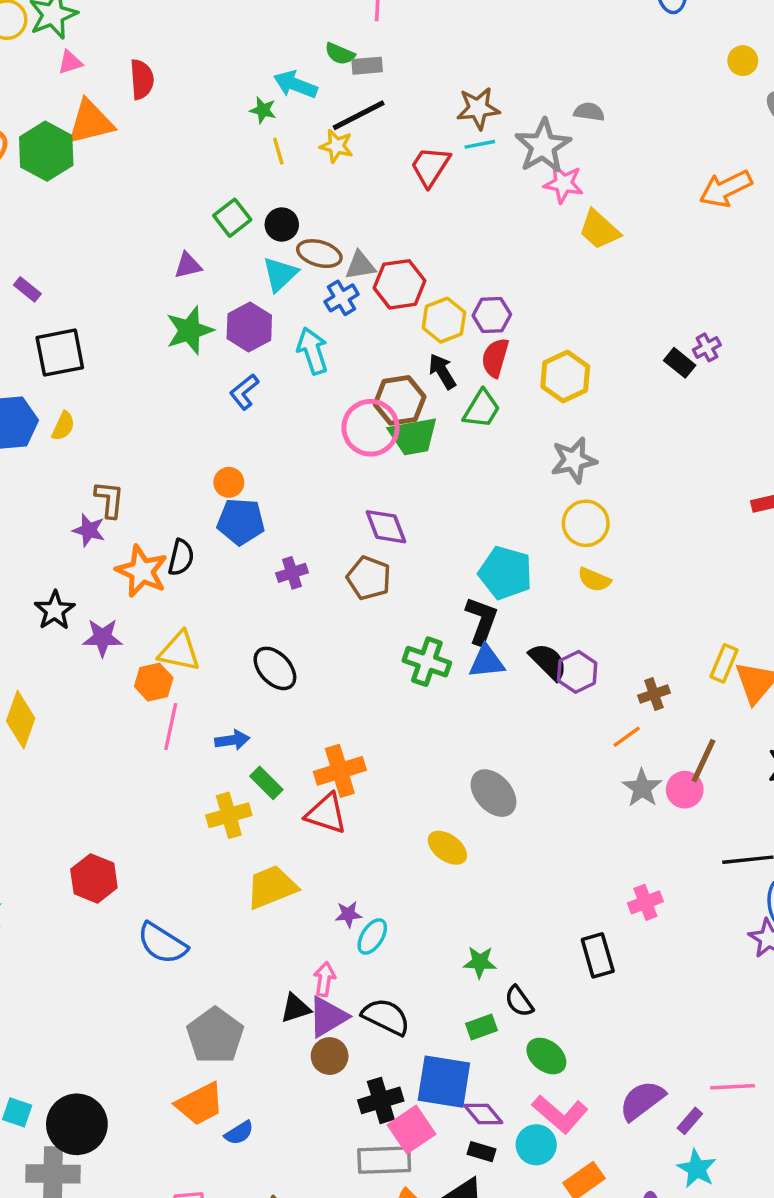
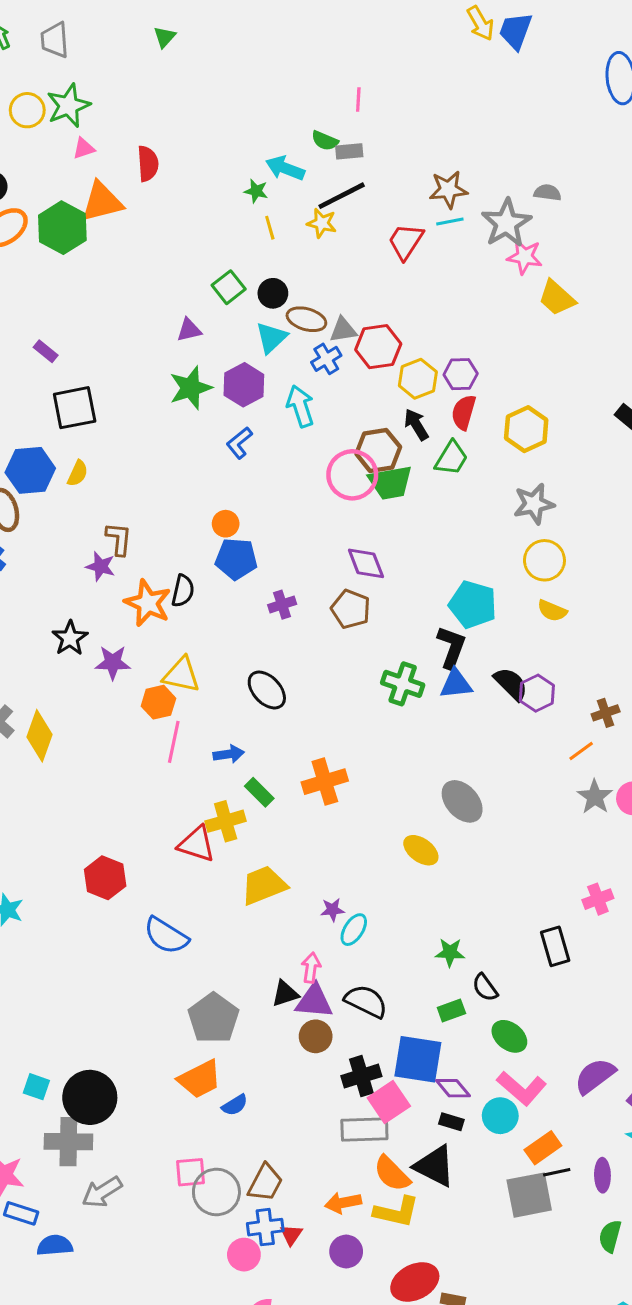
red triangle: (326, 814) -> (197, 844), moved
purple triangle: (328, 1017) -> (314, 1001), turned 36

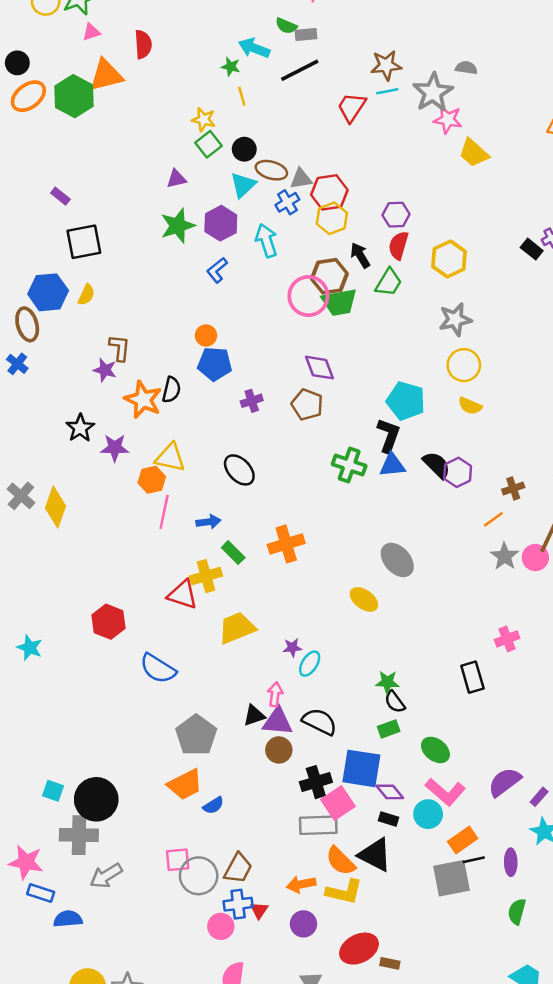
yellow star: (322, 223) -> (204, 120), moved
yellow hexagon: (418, 379) -> (332, 218), moved
black semicircle: (485, 988) -> (395, 702), moved

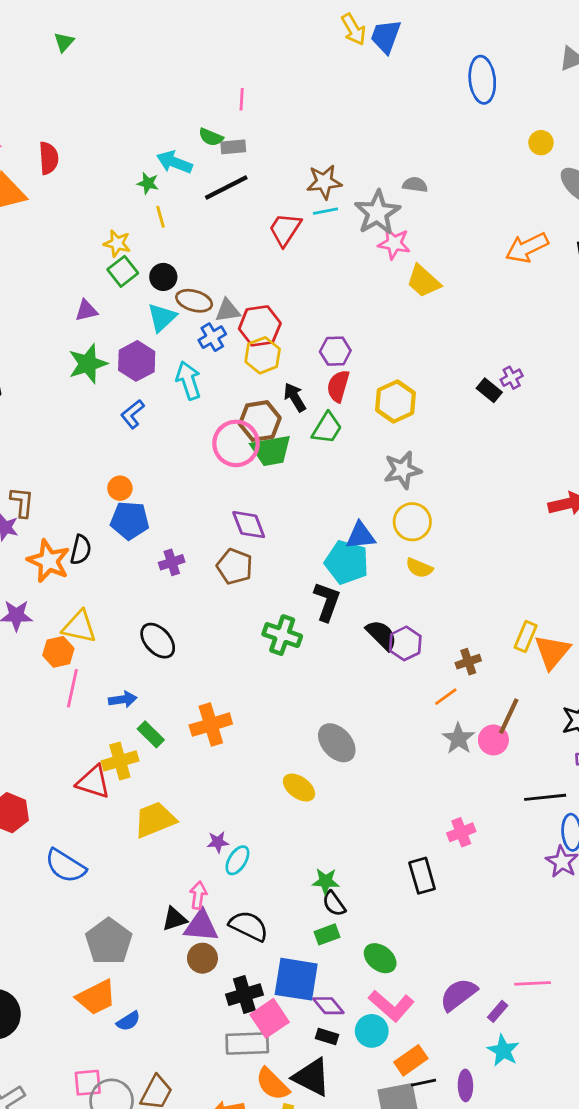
blue triangle: (392, 465) -> (361, 536), moved

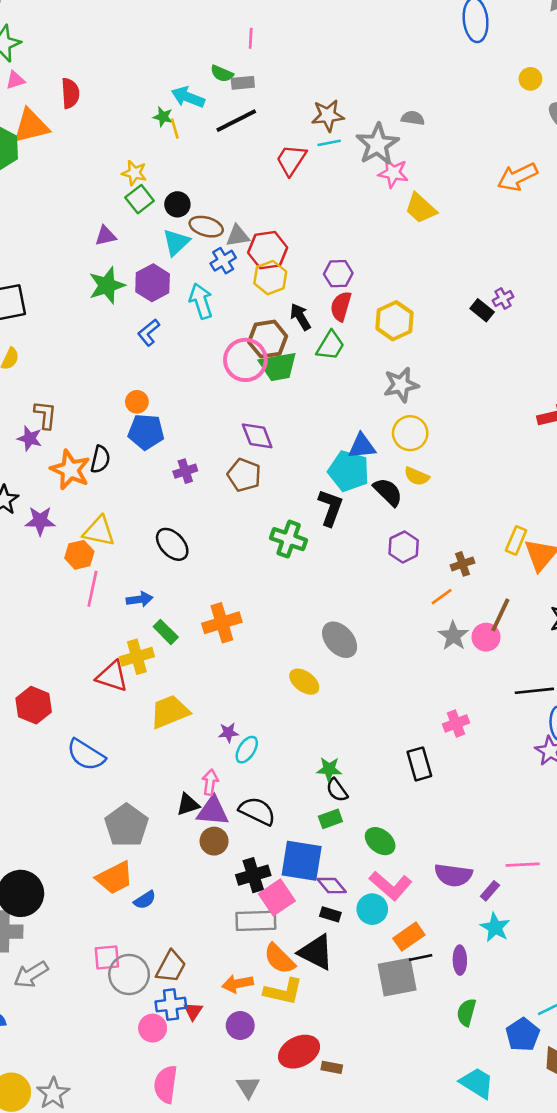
yellow line: (161, 217) -> (175, 129), moved
black semicircle: (382, 635) -> (388, 492), moved
purple semicircle: (458, 995) -> (453, 875), turned -135

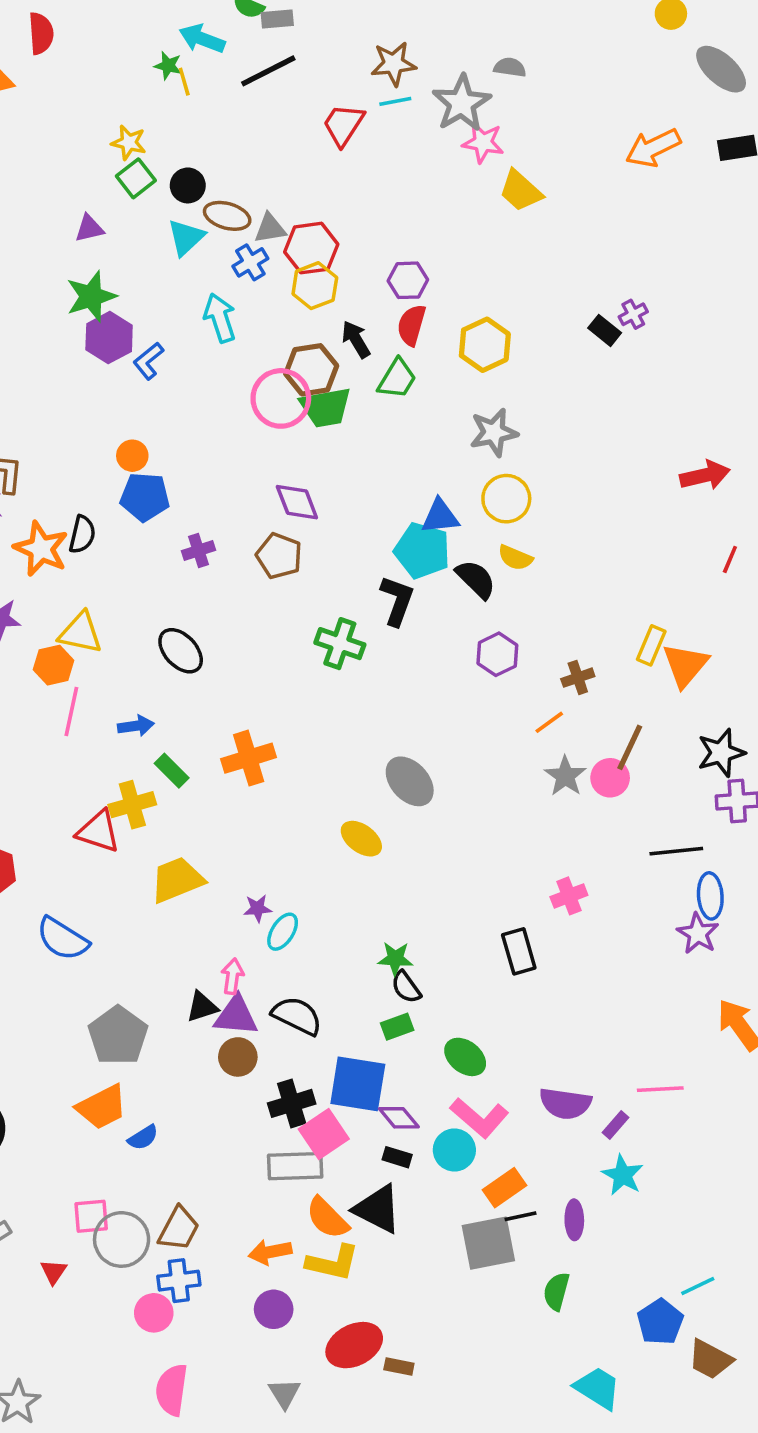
purple hexagon: (153, 283) -> (109, 338), moved
red triangle: (193, 1011) -> (54, 1272), moved
green semicircle: (466, 1012) -> (556, 1291), moved

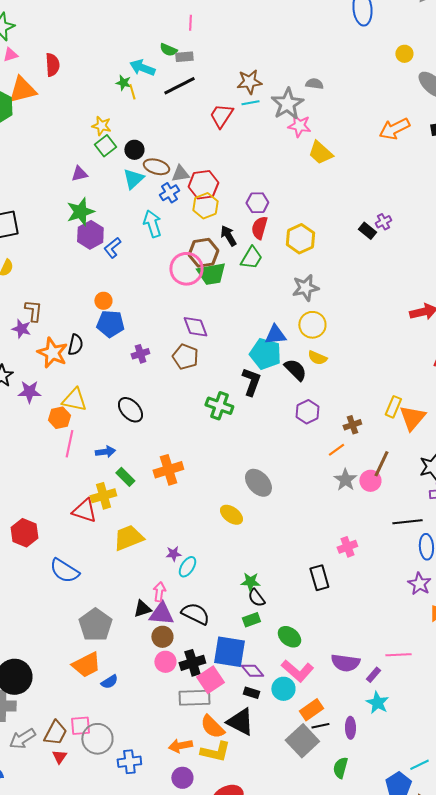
purple star: (698, 933) -> (419, 584), moved
brown trapezoid: (179, 1229) -> (55, 733), moved
gray square: (488, 1243) -> (302, 741), turned -32
pink circle: (154, 1313) -> (165, 662), moved

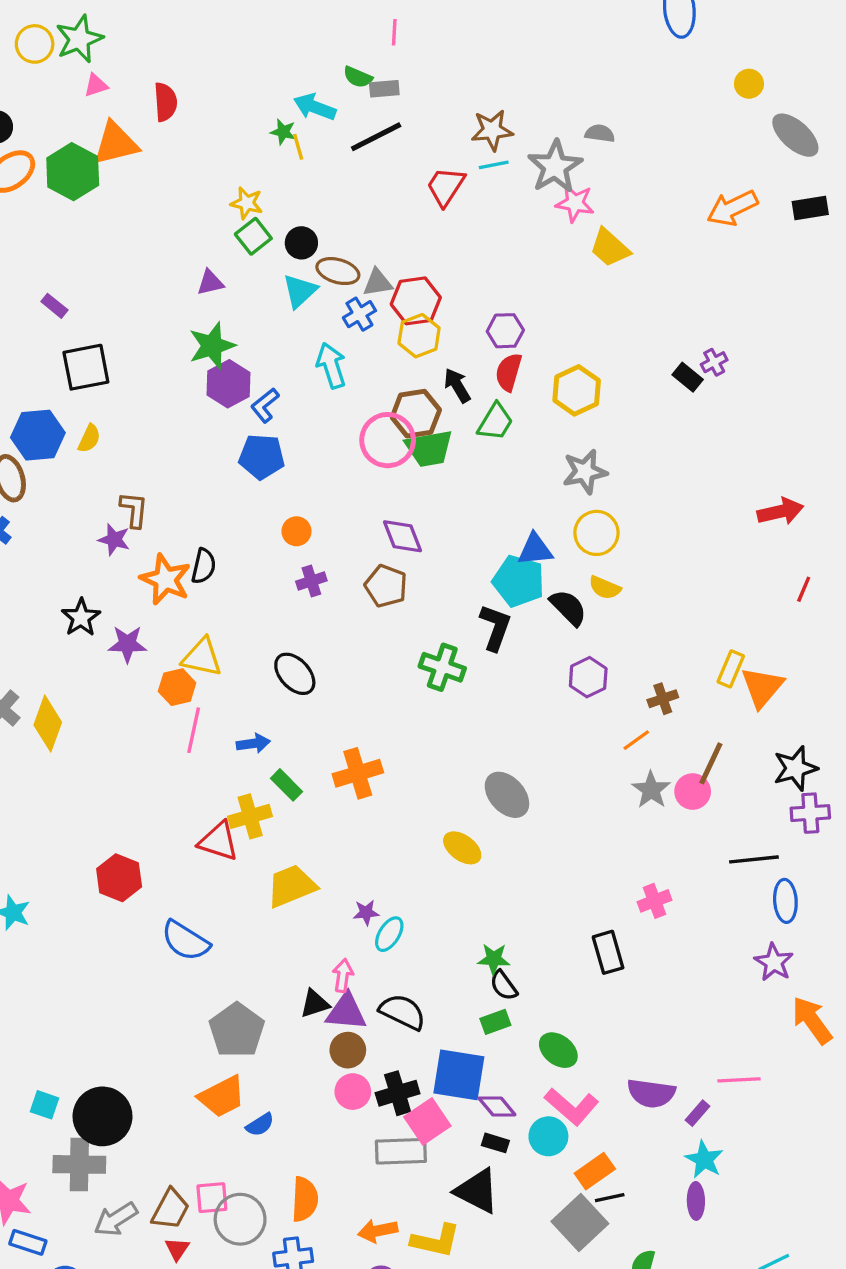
orange circle: (103, 301) -> (296, 531), moved
blue pentagon: (110, 324) -> (262, 457), moved
orange semicircle: (212, 727) -> (305, 1199), moved, turned -132
purple ellipse: (350, 728) -> (696, 1201), moved

